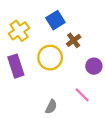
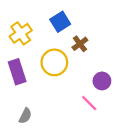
purple circle: (94, 66) -> (102, 81), moved
gray semicircle: (51, 107) -> (25, 116), moved

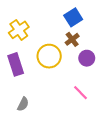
blue square: (60, 22) -> (73, 17), moved
purple circle: (102, 81) -> (87, 58), moved

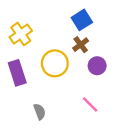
gray semicircle: (23, 104) -> (40, 112), moved, turned -48

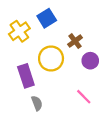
blue square: (82, 20) -> (47, 18), moved
purple rectangle: (17, 73) -> (26, 76), moved

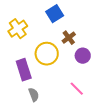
blue square: (47, 18) -> (55, 14), moved

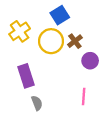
yellow circle: (47, 54) -> (51, 41), moved
pink line: (77, 89) -> (84, 96), turned 49

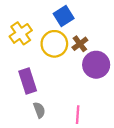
purple circle: (90, 61) -> (96, 65), size x1.5
pink line: (84, 96) -> (78, 115), moved

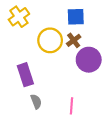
blue square: (64, 16) -> (76, 17), moved, turned 30
yellow cross: (21, 33) -> (19, 17), moved

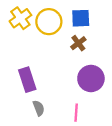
yellow circle: (50, 40) -> (49, 22), moved
purple circle: (89, 60) -> (91, 78), moved

